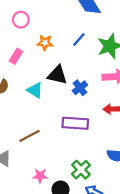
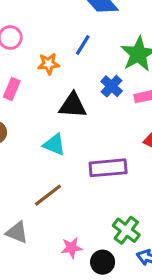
blue line: (79, 39) -> (83, 45), moved
blue cross: (80, 88) -> (112, 86), moved
cyan triangle: (35, 90) -> (54, 145), moved

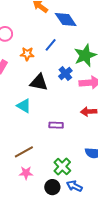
purple rectangle: (108, 168) -> (56, 125), size x0.6
brown line: (48, 195) -> (24, 152), moved
black circle: (103, 262) -> (52, 187), moved

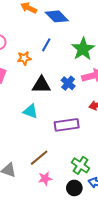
blue cross: (65, 74) -> (68, 83), moved
purple rectangle: (56, 125) -> (67, 125), size x1.6

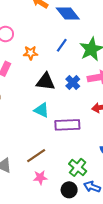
blue line: (46, 45) -> (62, 45), moved
cyan triangle: (31, 111) -> (41, 110), moved

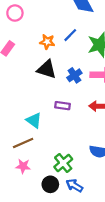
orange star: (31, 53) -> (47, 42), moved
cyan triangle: (41, 110) -> (34, 120), moved
purple rectangle: (67, 125) -> (62, 106), moved, size x0.6

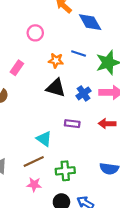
pink circle: (15, 13) -> (35, 33), moved
blue line: (70, 35) -> (79, 53), turned 64
green cross: (63, 163) -> (65, 171), moved, turned 36

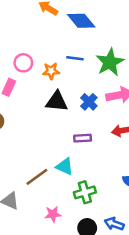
pink circle: (35, 33) -> (23, 63), moved
cyan triangle: (44, 139) -> (65, 166), moved
brown line: (34, 161) -> (37, 177), moved

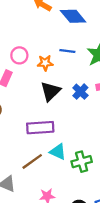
black triangle: (57, 101) -> (50, 91), turned -50
purple rectangle: (83, 138) -> (40, 128), moved, size x1.6
green cross: (85, 192) -> (82, 162), moved

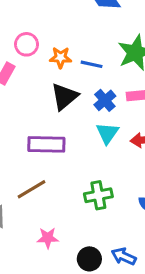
blue line: (67, 51) -> (92, 64), moved
cyan triangle: (58, 152) -> (107, 133), moved, turned 36

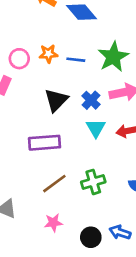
orange star: (61, 57) -> (48, 54), moved
blue line: (92, 64) -> (76, 60), moved
brown line: (32, 189) -> (54, 184), moved

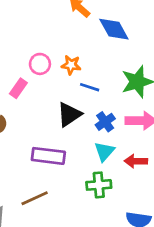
blue line: (76, 60) -> (90, 87), moved
green cross: (93, 182) -> (99, 185), moved
brown line: (54, 184) -> (35, 198), moved

